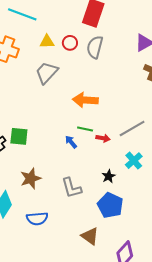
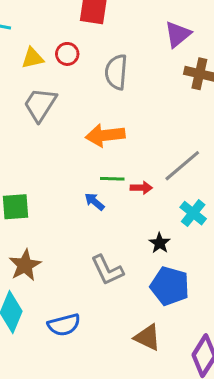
gray semicircle: (95, 47) -> (116, 72), moved
brown star: (31, 178) -> (25, 265), moved

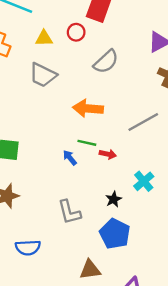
red circle: (67, 54) -> (76, 32), moved
gray semicircle: (116, 72) -> (106, 62), turned -148
gray trapezoid: (40, 104) -> (43, 75), turned -108
gray line: (182, 166) -> (143, 122), moved
brown triangle: (147, 337) -> (90, 270), turned -45

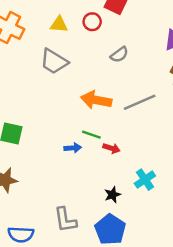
gray semicircle: (106, 62) -> (119, 55), size x0.7
gray line: (143, 122) -> (140, 102), moved
blue arrow: (70, 158) -> (73, 148), turned 119
gray L-shape: (69, 212) -> (65, 220), moved

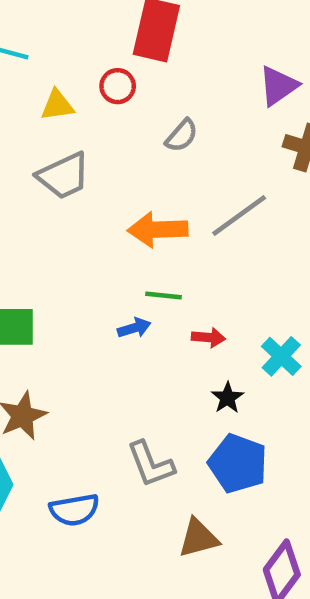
gray trapezoid: (54, 62) -> (64, 176), turned -44
red arrow: (111, 148) -> (208, 337), moved

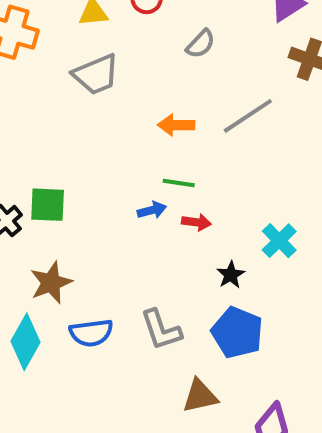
orange arrow: (158, 229) -> (176, 125), size x0.7
red arrow: (208, 337) -> (196, 222), moved
blue semicircle: (74, 510) -> (91, 333), moved

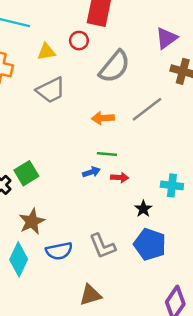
gray semicircle: (201, 44) -> (115, 67), size x1.8
green square: (48, 205) -> (26, 173), turned -30
cyan cross: (279, 241) -> (172, 185), turned -35
brown triangle: (200, 396) -> (90, 295), moved

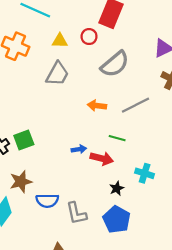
gray trapezoid: (51, 90) -> (57, 74), turned -45
green line: (107, 154) -> (117, 138), moved
red arrow: (120, 178) -> (102, 158), size x1.5
blue semicircle: (59, 251) -> (47, 201), moved

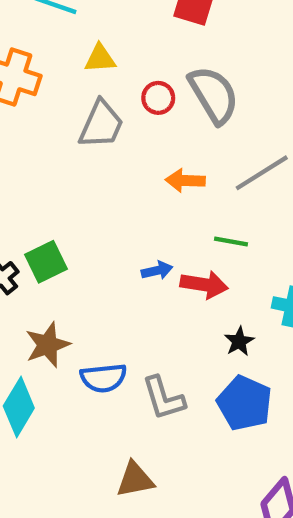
red circle: (89, 37) -> (158, 98), moved
gray semicircle: (115, 64) -> (214, 95), turned -76

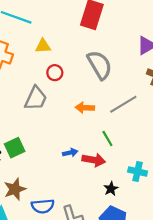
red circle: (158, 98) -> (55, 73), moved
gray trapezoid: (101, 124) -> (36, 98), moved
green line: (231, 241) -> (107, 139), turned 49

